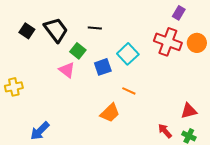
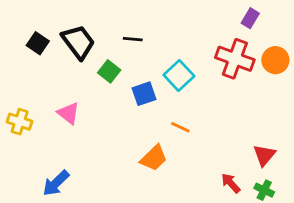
pink triangle: (67, 70) -> (69, 113), moved
yellow cross: (14, 87) -> (20, 122), turned 30
red triangle: (189, 111) -> (264, 155), turned -36

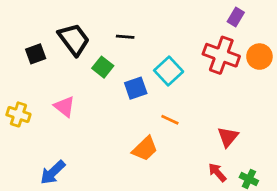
black square: (38, 43) -> (36, 54), moved, turned 36
red triangle: (264, 155) -> (228, 137), moved

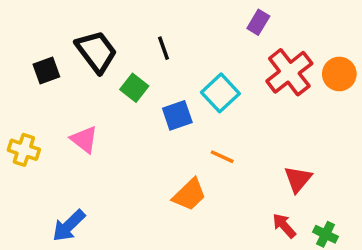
purple rectangle: (236, 17) -> (258, 22), moved
black line: (125, 37) -> (164, 48), turned 66
red cross: (221, 55) -> (289, 72), turned 32

